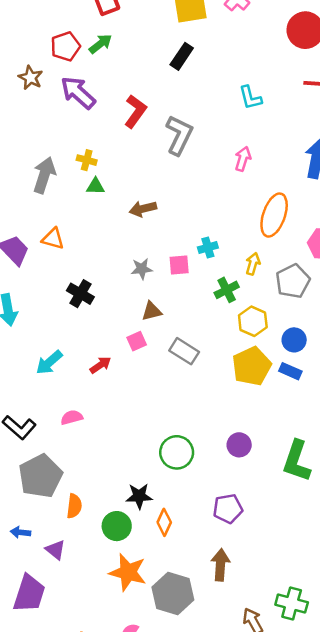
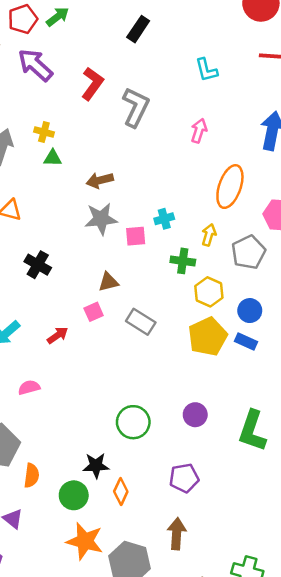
gray star: (142, 269) -> (101, 219), moved, size x1.5
green cross: (227, 290) -> (183, 261), turned 35

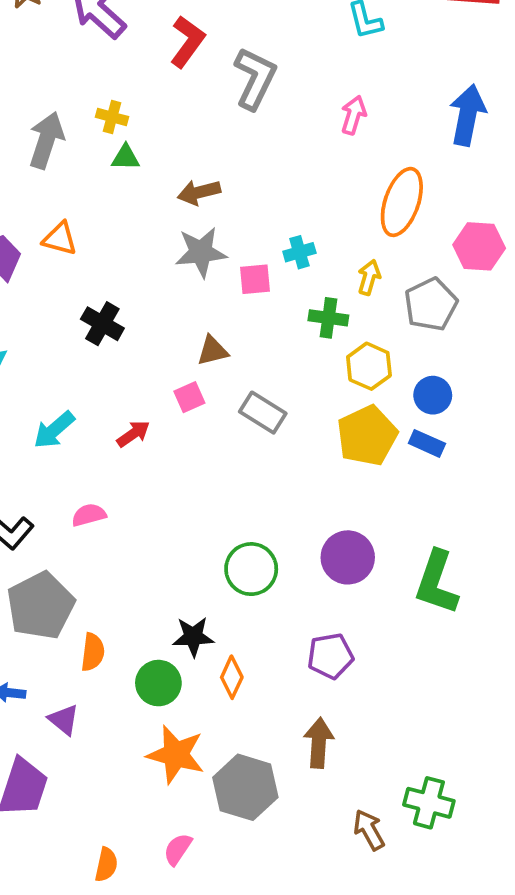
purple circle: (195, 415) -> (348, 557), size x1.4

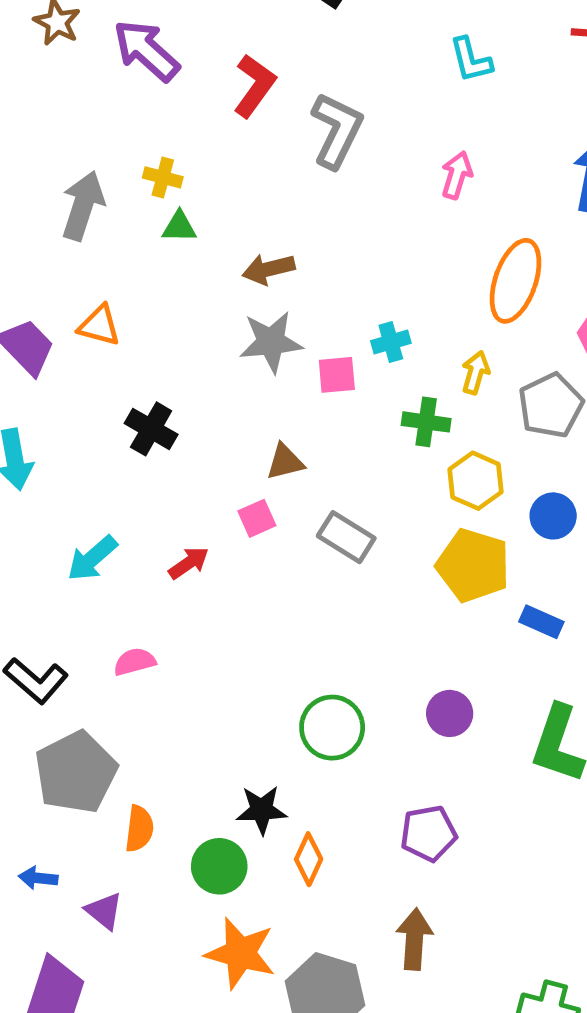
yellow pentagon: (367, 436) -> (473, 565), turned -30
blue rectangle: (427, 443) -> (541, 622), moved
purple circle: (348, 557) -> (450, 713), size x0.7

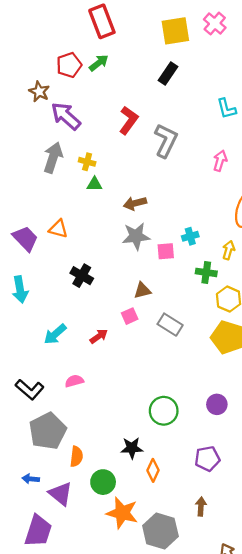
purple arrow: (146, 50) -> (66, 116), moved
gray arrow: (83, 206) -> (53, 158), moved
green circle: (219, 866) -> (103, 482), moved
purple triangle: (104, 911) -> (60, 494), size x1.4
brown arrow: (414, 939) -> (201, 507), size x0.7

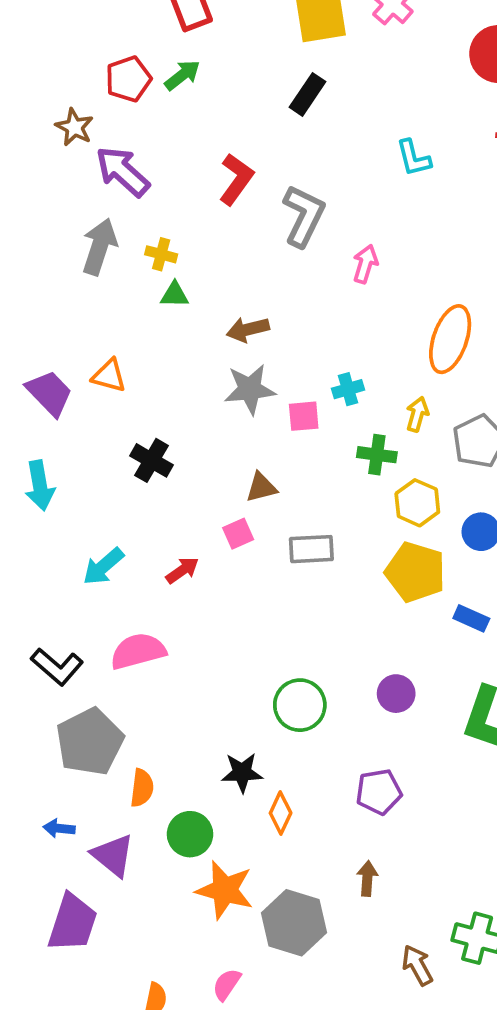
pink arrow: (220, 161) -> (365, 264), moved
gray rectangle: (170, 325) -> (311, 549), turned -35
pink semicircle: (74, 381) -> (138, 651), size x1.6

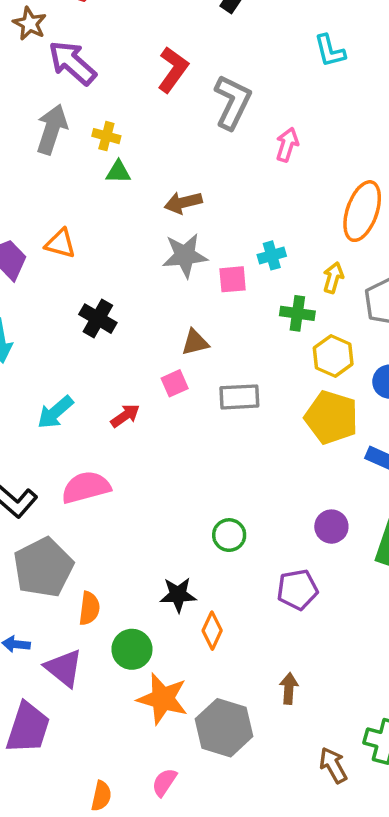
purple circle: (396, 694) -> (331, 527), moved
green circle: (300, 705) -> (229, 535), size x0.7
purple pentagon: (379, 792) -> (297, 590), moved

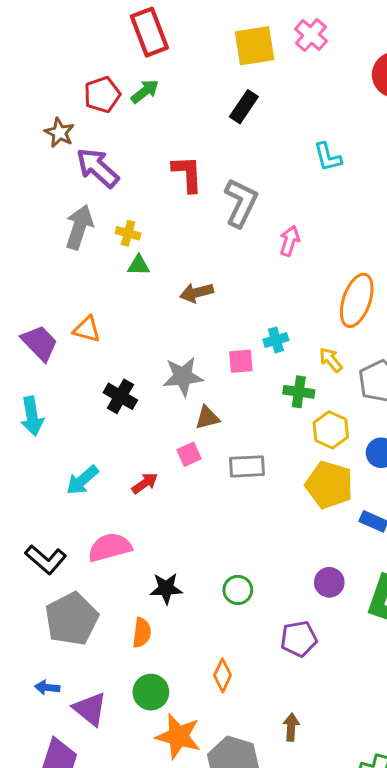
red L-shape: (173, 70) -> (187, 174), turned -39
gray star: (185, 255) -> (183, 377), moved
yellow arrow: (333, 278) -> (331, 360), turned -56
black star: (178, 595) -> (166, 588), moved
orange semicircle: (89, 608) -> (142, 633), moved

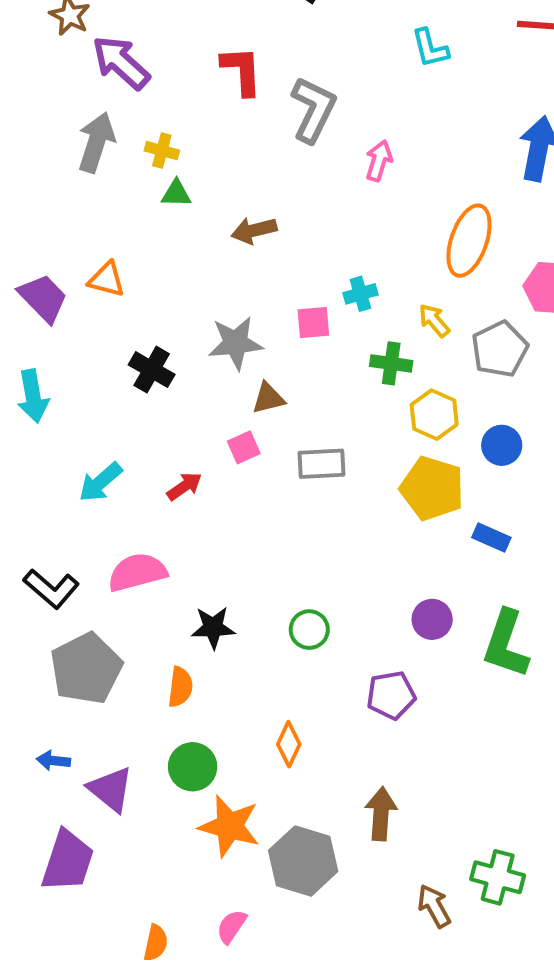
brown arrow: (291, 727) -> (381, 814), size x1.4

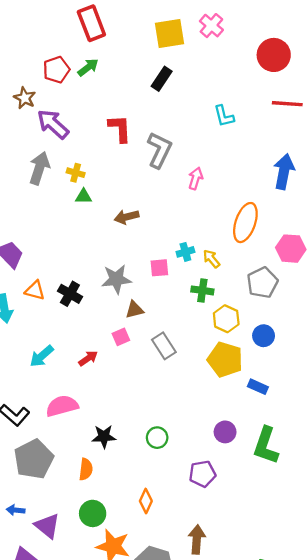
orange triangle: (107, 280) -> (35, 290), moved
yellow arrow: (434, 320) -> (211, 259), moved
gray rectangle: (322, 464) -> (164, 346), turned 60

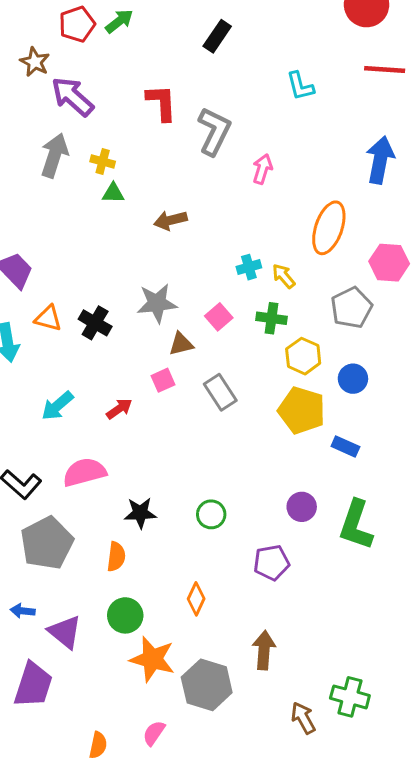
pink square: (159, 268) -> (219, 317), moved, turned -36

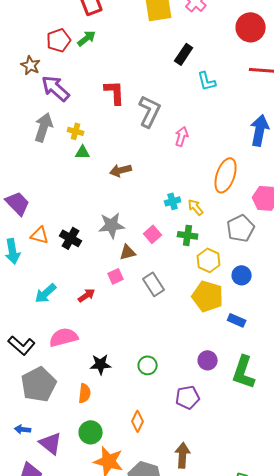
black rectangle: (217, 36) -> (184, 54), moved

